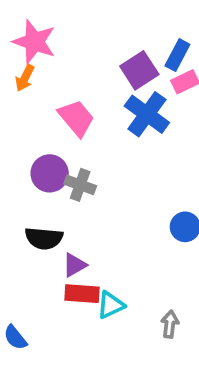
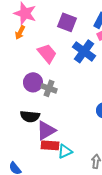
purple square: (139, 70) -> (67, 22), moved, turned -36
purple triangle: (74, 265) -> (46, 130), size x1.5

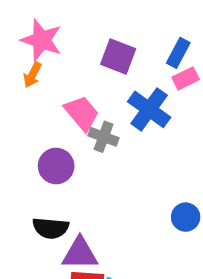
gray cross: (49, 88) -> (104, 137), moved
purple triangle: (46, 130) -> (80, 254), turned 30

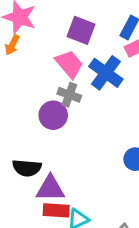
pink trapezoid: (82, 113) -> (69, 64), moved
purple circle: (56, 166) -> (53, 115), moved

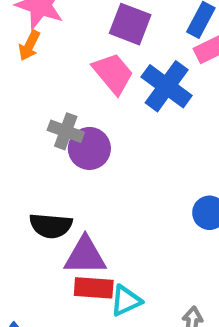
gray cross: (69, 95) -> (66, 131), moved

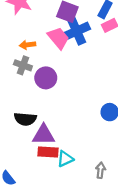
orange arrow: (29, 46) -> (28, 45), moved, turned 56
blue cross: (167, 86) -> (77, 31), moved, turned 30
gray cross: (66, 131) -> (23, 65), moved

